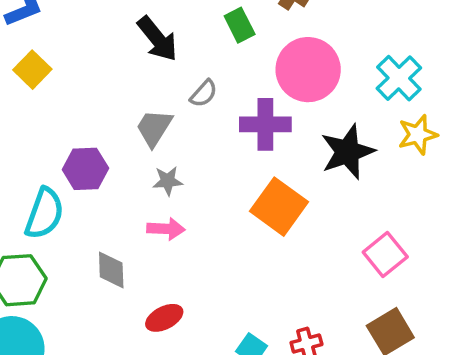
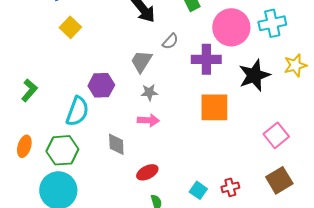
cyan cross: (399, 78) -> (272, 23), moved, turned 32
orange square: (279, 207) -> (214, 107), turned -36

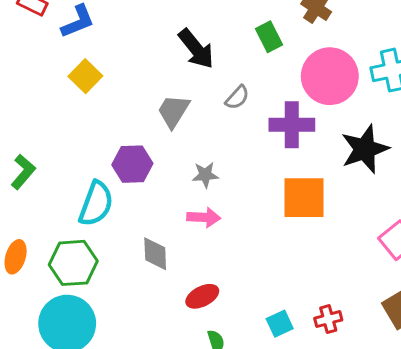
gray trapezoid: (141, 61) -> (173, 111), moved
cyan square: (198, 190) -> (280, 324), turned 30

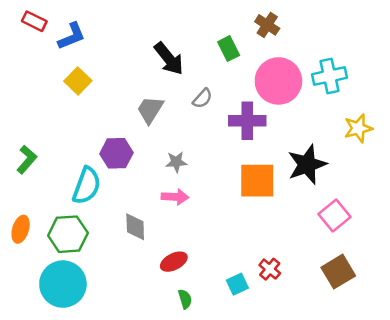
black star: (365, 149) -> (307, 164), moved
red cross: (328, 319) -> (270, 269), moved, turned -35

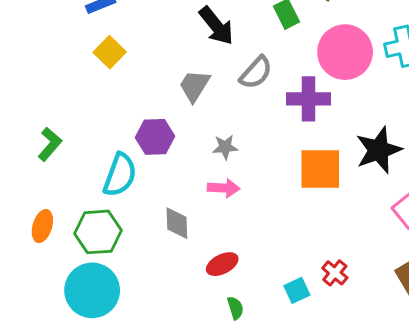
gray semicircle: (202, 98) -> (256, 73), size x1.4

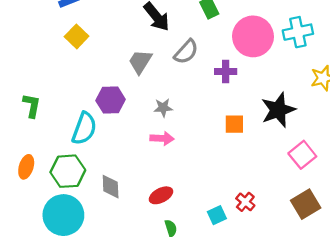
purple cross: (308, 99) -> (226, 72), size x0.7
green L-shape: (50, 144) -> (32, 105), turned -30
orange square: (320, 169) -> (234, 124), size x0.6
gray diamond: (177, 223) -> (111, 187), moved

